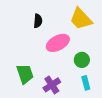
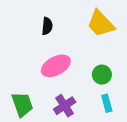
pink ellipse: (58, 43) -> (56, 66), moved
green trapezoid: (25, 74) -> (22, 104), moved

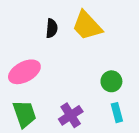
yellow trapezoid: (101, 24) -> (87, 26), moved
pink ellipse: (56, 66) -> (24, 72), moved

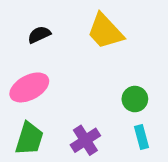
black semicircle: (52, 28) -> (39, 35), moved, turned -120
green trapezoid: (24, 114) -> (29, 139), turned 36

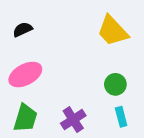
yellow trapezoid: (105, 31) -> (113, 31), moved
black semicircle: (39, 35) -> (23, 29), moved

